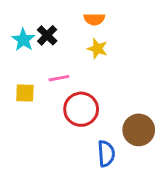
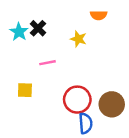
orange semicircle: (94, 19) -> (99, 15), moved
yellow square: (25, 93) -> (25, 90), moved
red circle: (81, 109) -> (77, 100), moved

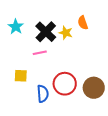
orange semicircle: (99, 15) -> (83, 23), moved, turned 72
black cross: (38, 28) -> (46, 32), moved, size x1.5
blue semicircle: (86, 123) -> (43, 94), moved

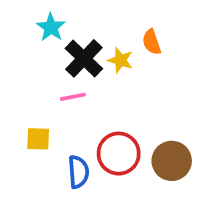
cyan star: (16, 27) -> (51, 27), moved

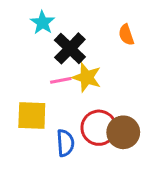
yellow star: (120, 60) -> (87, 77), moved, size x1.4
yellow square: (38, 139) -> (32, 116), size x1.5
brown circle: (172, 161) -> (123, 132), moved

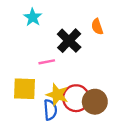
black cross: (70, 48) -> (69, 41), moved
yellow star: (87, 77) -> (57, 95), moved

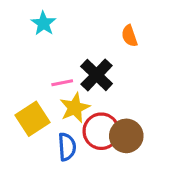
black cross: (69, 41) -> (97, 75), moved
yellow square: (24, 89) -> (33, 119), turned -35
yellow star: (57, 95) -> (75, 108), moved, turned 30

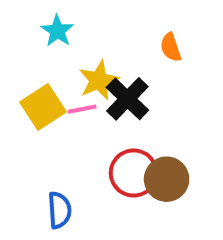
yellow star: (75, 108) -> (99, 80), moved
yellow square: (33, 119) -> (43, 107), moved
blue semicircle: (67, 147) -> (59, 210), moved

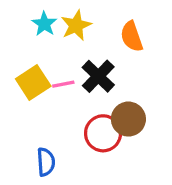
orange semicircle: (171, 47) -> (132, 37), size x1.4
yellow star: (99, 80) -> (76, 25), moved
brown circle: (167, 179) -> (128, 119), moved

